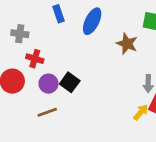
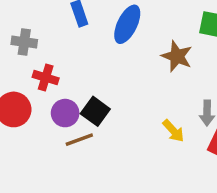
brown line: (47, 112) -> (79, 140), moved
yellow arrow: (141, 112) -> (173, 131), moved, turned 98

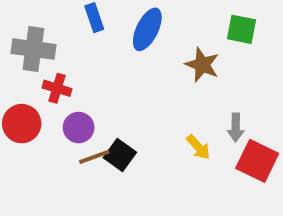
gray cross: (24, 42) -> (33, 49), size x1.5
black square: (95, 111) -> (120, 155), moved

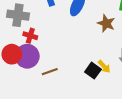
purple circle: (79, 128) -> (27, 56), moved, size x1.5
black square: (120, 155) -> (93, 71), moved

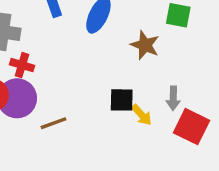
black square: (93, 71) -> (122, 100), moved, turned -35

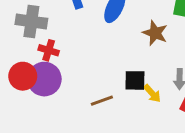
brown line: (54, 123) -> (102, 101), moved

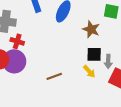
black square: (135, 80) -> (94, 54), moved

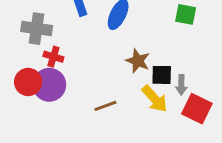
brown star: (91, 29) -> (138, 61), moved
yellow arrow: (89, 71) -> (155, 99), size x1.5

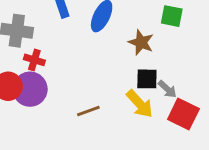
brown star: (138, 61) -> (141, 42), moved
gray arrow: (181, 85) -> (167, 89), turned -48

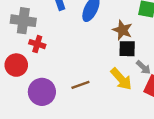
black square: (147, 79) -> (127, 49), moved
purple circle: (30, 89) -> (42, 92), moved

